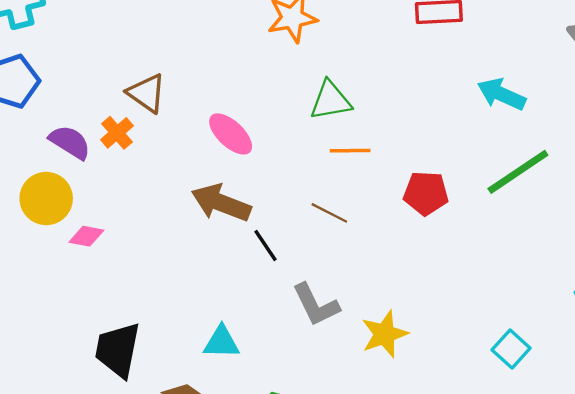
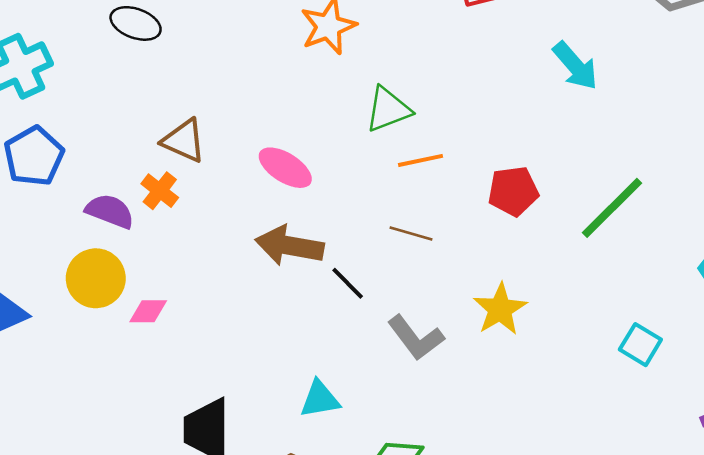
cyan arrow: (501, 94) -> (575, 66), turned -144
green line: (518, 172) -> (612, 208), moved
yellow star: (384, 334) -> (500, 309), moved

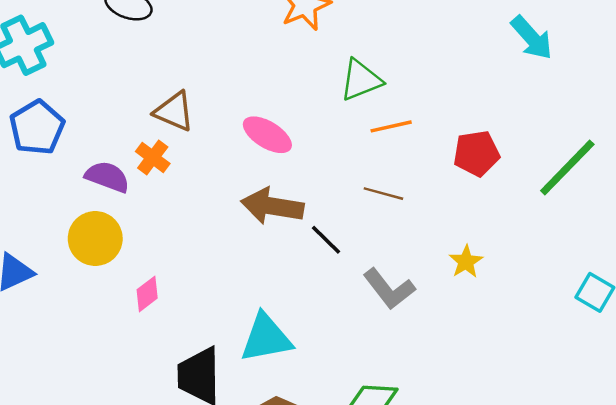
yellow star: (500, 309) -> (466, 262), size x0.7
pink diamond: (148, 311) -> (147, 294), moved, turned -36
cyan triangle: (320, 399) -> (266, 338), moved, size x1.4

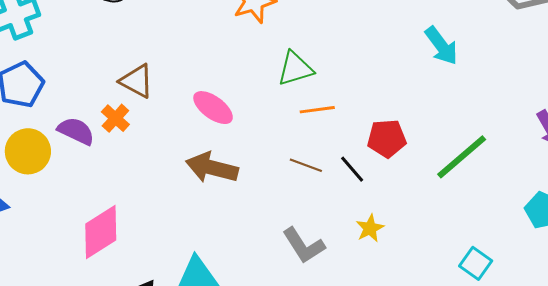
yellow circle: (95, 239) -> (28, 151), moved
black line: (326, 240) -> (352, 169), moved
pink diamond: (147, 294) -> (101, 232), size x1.8

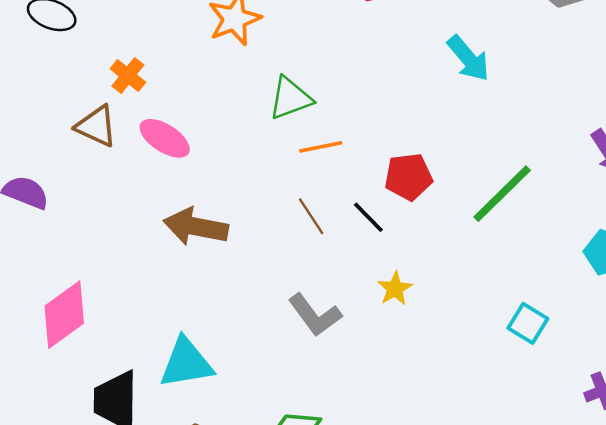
pink ellipse: (213, 108) -> (165, 138), moved
orange cross: (115, 118) -> (128, 75), moved
brown line: (306, 165) -> (311, 216), turned 40

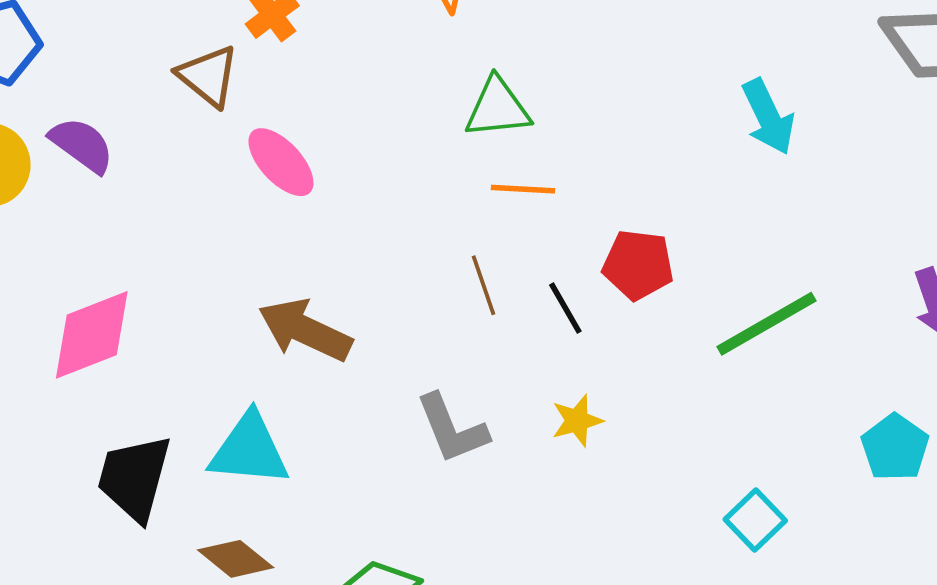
pink ellipse: (165, 138) -> (281, 162), moved
brown arrow: (196, 227) -> (305, 330), moved

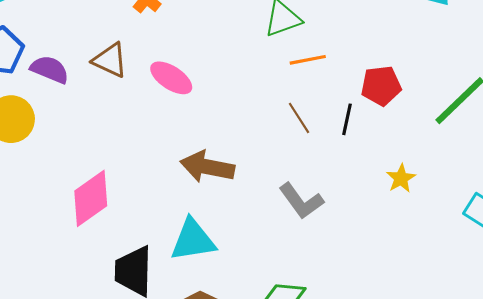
brown triangle: (208, 76) -> (110, 60), moved
purple semicircle: (82, 145) -> (50, 69), moved
black line: (565, 308) -> (347, 119), turned 56
yellow star: (577, 421) -> (401, 178), moved

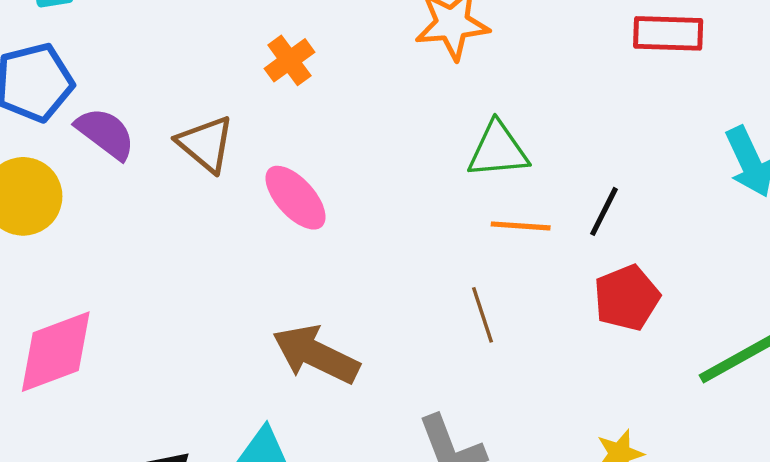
red pentagon: (381, 86) -> (627, 298), turned -30
black line: (347, 119) -> (604, 211), moved
pink diamond: (91, 198) -> (56, 352), moved

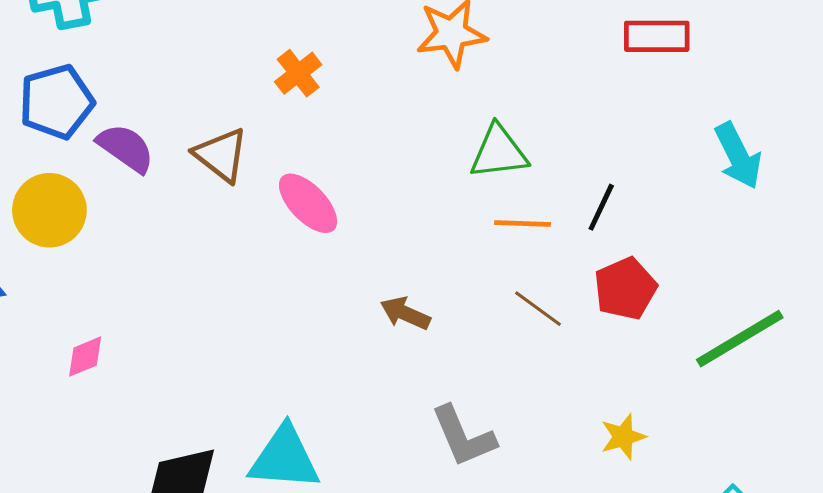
brown line: (483, 315) -> (538, 309), moved, turned -34
pink diamond: (56, 352) -> (85, 357), size x0.5
brown arrow: (316, 354) -> (405, 313), moved, size x0.6

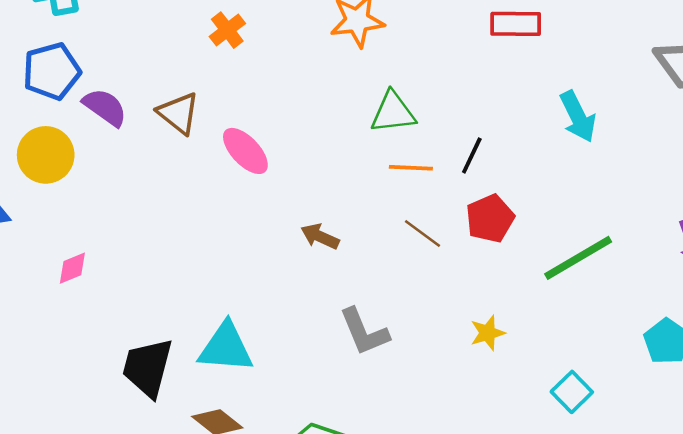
orange cross: (298, 73) -> (227, 30), moved

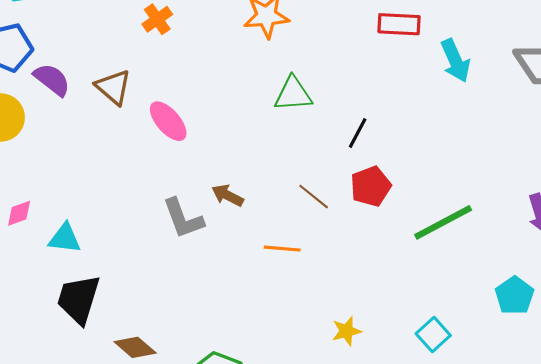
cyan arrow: (578, 117) -> (455, 61), moved
orange line: (411, 168) -> (282, 249), moved
gray L-shape: (364, 332) -> (183, 219), moved
yellow star: (488, 333) -> (346, 331), moved
cyan triangle: (226, 348) -> (65, 238), moved, size x0.7

